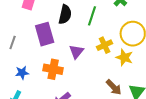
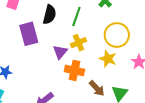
yellow cross: (105, 45) -> (78, 43), moved
orange cross: (53, 69) -> (74, 70), moved

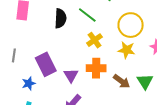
green line: (76, 17) -> (87, 15), turned -60
purple rectangle: (29, 34) -> (46, 64), moved
purple triangle: (60, 52) -> (71, 75), moved

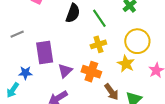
gray line: (14, 55) -> (17, 34), turned 40
blue star: (29, 83) -> (25, 73), moved

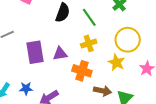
purple triangle: (65, 71) -> (60, 54), moved, turned 35
blue star: (25, 73) -> (26, 88), moved
brown arrow: (112, 92) -> (102, 91), turned -42

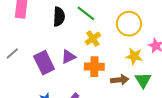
yellow star: (116, 62) -> (134, 56), moved

